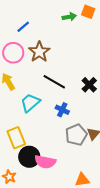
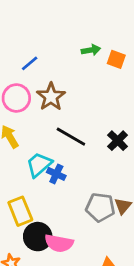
orange square: (88, 12) -> (116, 59), moved
blue cross: (62, 110) -> (56, 174), moved
gray pentagon: (76, 135) -> (100, 207), turned 30

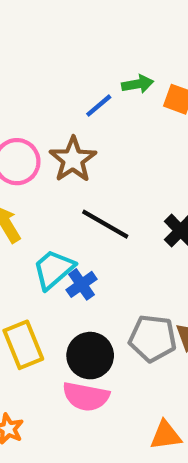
blue line: (30, 63) -> (99, 106), moved
blue cross: (56, 174) -> (82, 284), turned 30
black circle: (38, 237) -> (90, 356), moved

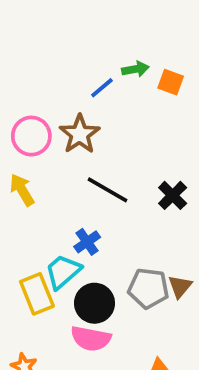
cyan trapezoid: (54, 269) -> (63, 272), moved

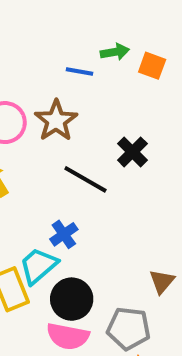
blue line: (102, 88) -> (80, 72), turned 50
black cross: (173, 195) -> (132, 152), moved
gray pentagon: (148, 288) -> (129, 328), moved

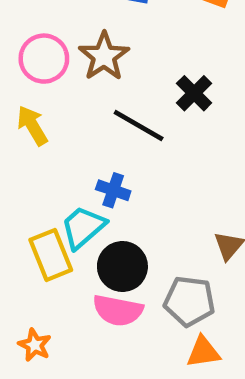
blue cross: (64, 234) -> (113, 190), turned -36

